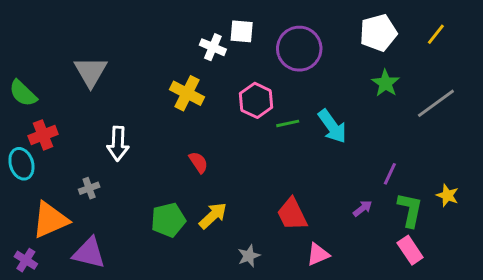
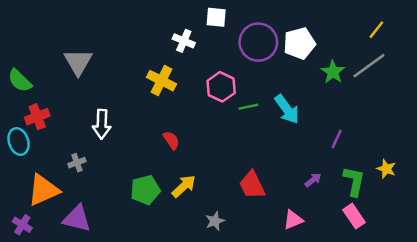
white square: (242, 31) -> (216, 17), moved
white pentagon: (378, 33) -> (299, 43), moved
gray line: (436, 103) -> (369, 66), moved
purple line: (390, 174) -> (337, 139), moved
pink triangle: (318, 254) -> (293, 220), moved

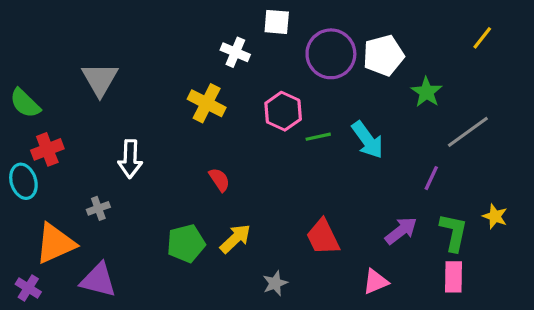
gray line: (369, 66) -> (468, 132), moved
purple arrow: (313, 180) -> (401, 231), size x1.5
pink rectangle: (354, 216) -> (454, 277), turned 35

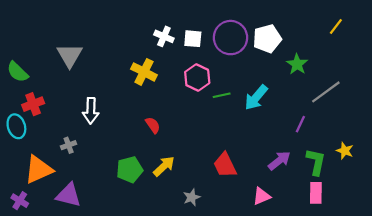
white square: (277, 22) -> (193, 39), moved
cyan arrow: (368, 140) -> (256, 97), turned 76

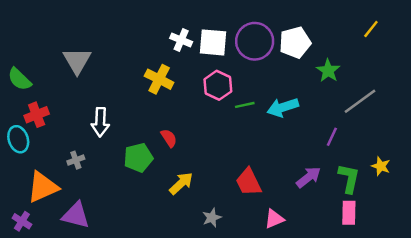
white square: (193, 39) -> (213, 42), size x1.4
cyan arrow: (256, 97) -> (283, 107), turned 32
green pentagon: (130, 170) -> (138, 158), moved
pink triangle: (262, 196) -> (274, 219), moved

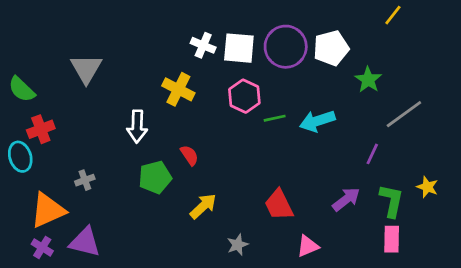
yellow line: (371, 29) -> (393, 15), moved
white arrow: (100, 122) -> (137, 126), moved
purple cross: (22, 221) -> (42, 247), moved

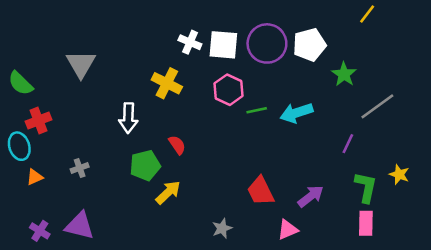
purple arrow: (346, 199) -> (311, 196), moved
yellow arrow: (203, 206) -> (168, 192), moved
orange triangle: (48, 210) -> (35, 177), moved, size x0.5

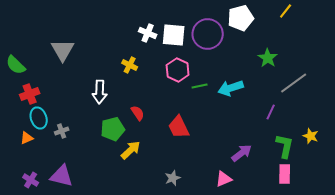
white pentagon: (309, 45) -> (241, 18), moved
yellow cross: (167, 83) -> (130, 65), size x0.7
cyan ellipse: (19, 146) -> (39, 118), moved
red trapezoid: (261, 191) -> (179, 127), moved

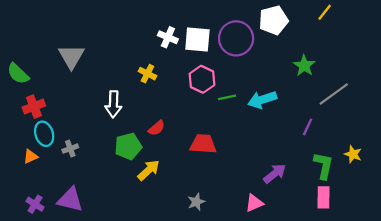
red semicircle: (138, 113) -> (157, 128), turned 84
red trapezoid: (179, 127) -> (203, 144), turned 120

